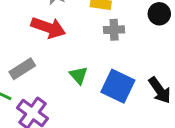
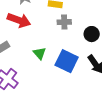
black circle: (159, 14) -> (92, 34), moved

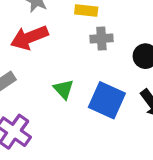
red arrow: (19, 20) -> (29, 38), turned 140

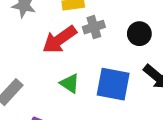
red arrow: (29, 38) -> (59, 40), moved

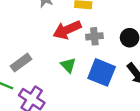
gray cross: (94, 27) -> (94, 36), moved

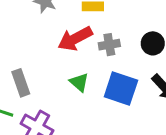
gray rectangle: (21, 63) -> (21, 83), turned -70

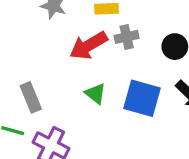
gray cross: (109, 45) -> (127, 37), moved

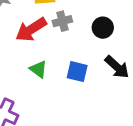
blue square: (142, 98) -> (77, 72), size x0.7

